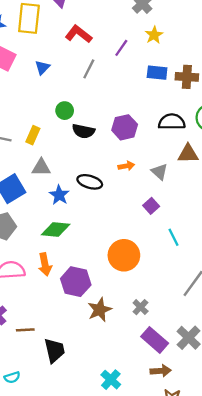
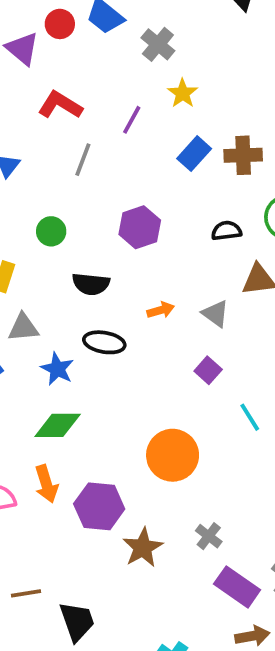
blue rectangle: (157, 73) -> (194, 154), turned -48
black semicircle: (172, 122) -> (226, 231), size x0.7
purple hexagon: (125, 127) -> (140, 227), moved
black semicircle: (83, 131) -> (91, 284), moved

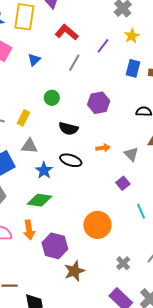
blue rectangle: (194, 154) -> (133, 68), turned -36
gray cross: (209, 536) -> (123, 263), moved

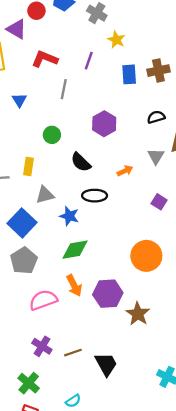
black semicircle: (68, 129) -> (81, 162), turned 48
gray triangle: (131, 154) -> (156, 156), moved, turned 35

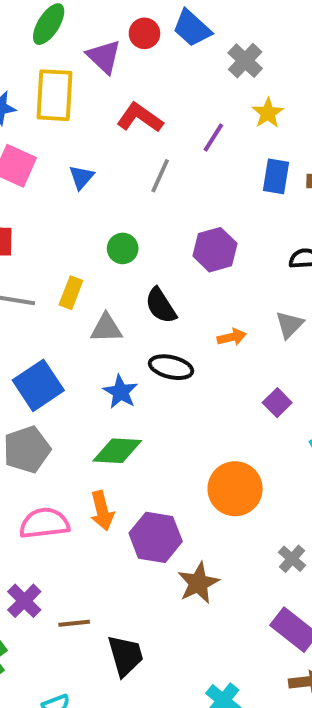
gray triangle: (45, 195) -> (106, 328), moved

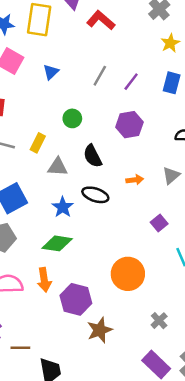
red L-shape: (140, 118) -> (101, 20), moved
purple line: (213, 137) -> (131, 82), moved

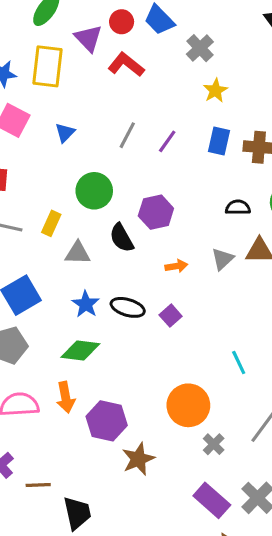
green circle: (72, 118) -> (94, 191), size x1.5
purple hexagon: (129, 125) -> (156, 212), moved
black ellipse: (95, 195) -> (128, 307), moved
purple square: (159, 223) -> (171, 316), moved
orange circle: (128, 274) -> (188, 405), moved

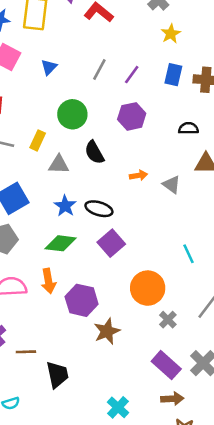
purple hexagon: (156, 212) -> (132, 116), moved
gray triangle: (223, 259) -> (172, 185), moved, turned -42
purple square: (171, 316) -> (111, 243), moved, size x1.5

